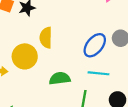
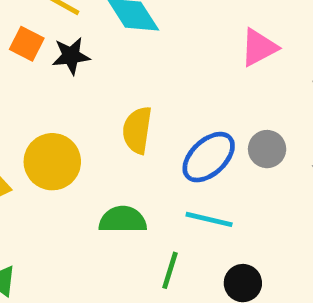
yellow semicircle: (46, 38) -> (137, 130), moved

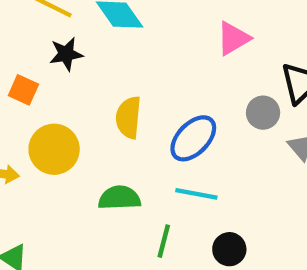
orange square: (27, 44) -> (23, 90), moved
gray circle: (267, 149) -> (263, 113), moved

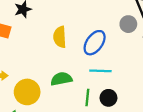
yellow circle: (54, 149) -> (27, 92), moved
black circle: (229, 249) -> (108, 98), moved

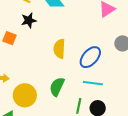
green semicircle: (61, 79) -> (57, 87), turned -60

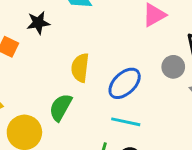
green semicircle: (57, 87) -> (61, 107), moved

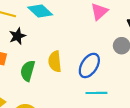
green semicircle: (61, 107) -> (28, 71), moved

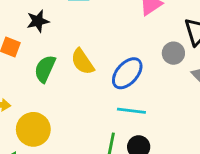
yellow semicircle: (55, 62) -> (82, 62), turned -36

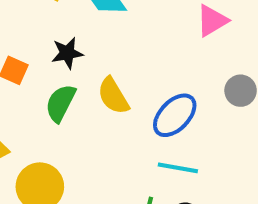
black star: (38, 21) -> (67, 53), moved

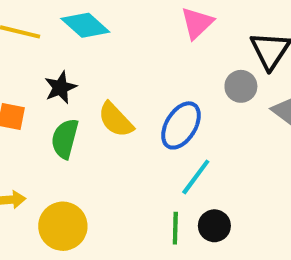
cyan line: (178, 168) -> (196, 177), turned -51

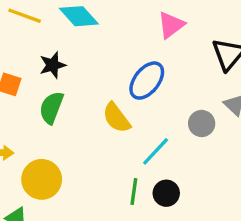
gray circle: (241, 86) -> (202, 123), moved
yellow semicircle: (116, 120) -> (116, 118), moved
blue ellipse: (181, 125) -> (147, 81), moved

